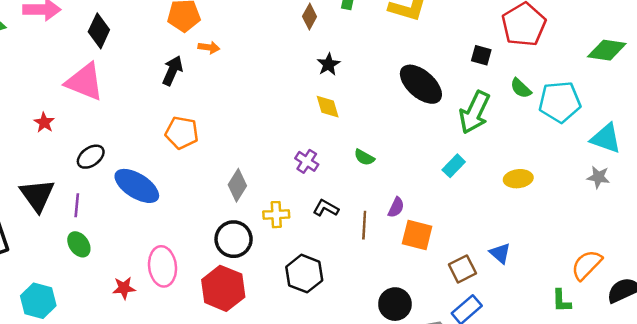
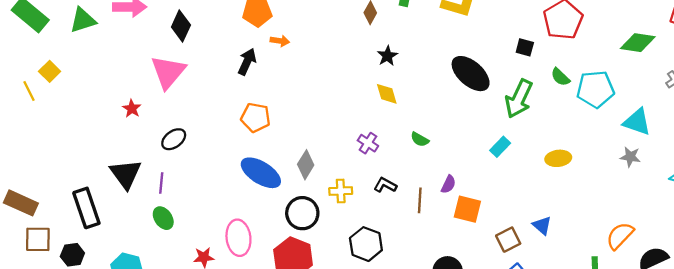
pink triangle: (85, 82) -> (168, 72), turned 48
blue ellipse: (137, 186) -> (261, 173), moved

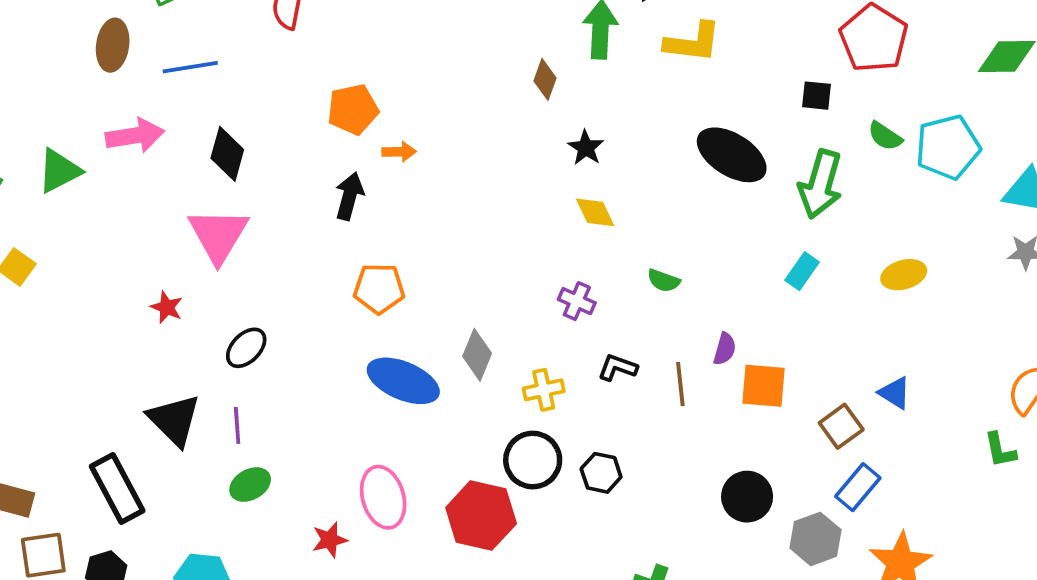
black circle: (302, 213) -> (533, 460), moved
green ellipse: (163, 218) -> (250, 485), turned -75
black hexagon: (366, 244) -> (601, 473), size x0.7

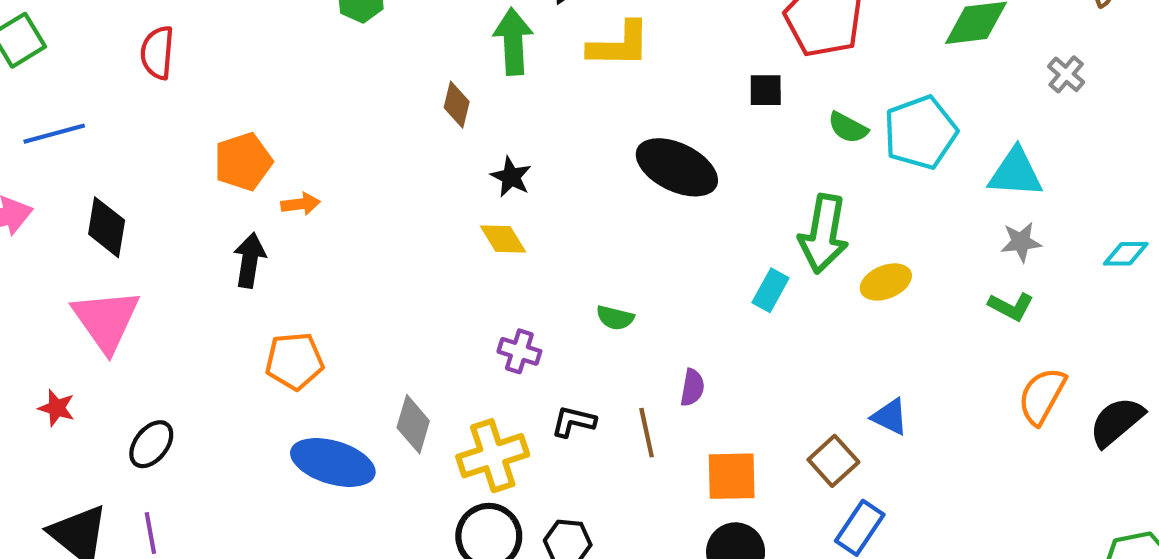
green arrow: (820, 184) -> (824, 234), moved
yellow diamond: (595, 212) -> (503, 239), moved
orange square: (764, 386) -> (732, 476), moved
yellow cross: (544, 390) -> (493, 456), size x1.5
green L-shape: (1000, 450) -> (1011, 306), moved, turned -45

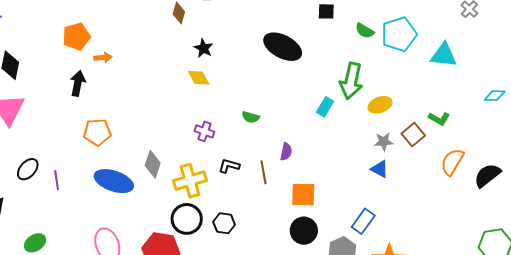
gray star: (1021, 242) -> (384, 142), moved
brown square: (833, 461) -> (413, 135), moved
purple line: (150, 533) -> (57, 180), moved

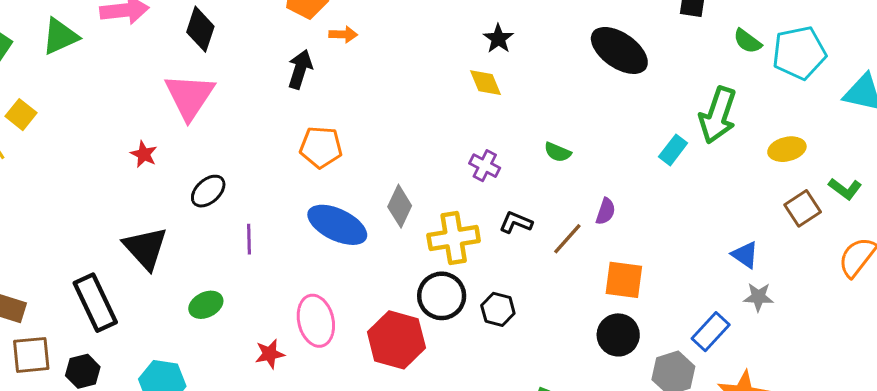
yellow ellipse: (380, 105) -> (787, 149), moved
gray star: (384, 142) -> (758, 297), moved
brown line: (264, 172) -> (567, 239), turned 45
purple line: (57, 180) -> (249, 239), moved

